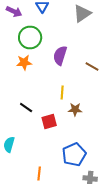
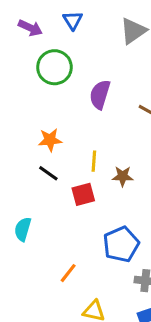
orange star: (24, 62) -> (50, 140), moved
yellow line: (62, 92) -> (94, 161), moved
orange line: (39, 174) -> (68, 273), turned 32

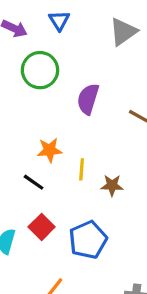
orange star: (50, 140) -> (50, 150), moved
red square: (83, 194) -> (42, 227), moved, turned -30
blue pentagon: (121, 244) -> (88, 240), moved

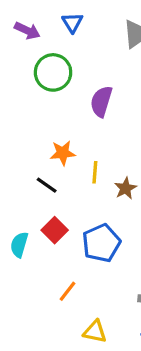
brown star: (112, 185) -> (125, 188), turned -30

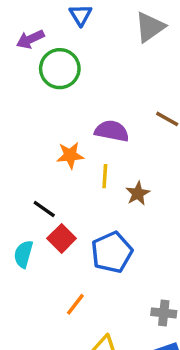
purple arrow: (27, 31) -> (30, 39), moved, turned 130
purple semicircle: (101, 101) -> (112, 131), moved, turned 84
black line: (47, 185) -> (44, 209), moved

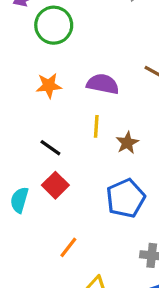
orange star: (70, 155) -> (49, 86), moved
black line: (44, 209) -> (50, 148), moved
blue pentagon: (112, 252) -> (126, 198), moved

